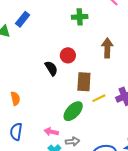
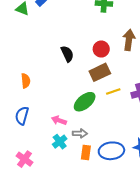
red circle: (68, 55) -> (101, 49), moved
brown rectangle: (84, 82) -> (100, 72), turned 54

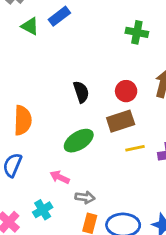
orange semicircle: (26, 81) -> (23, 120), size x1.5
green ellipse: (85, 102) -> (79, 141), moved
cyan cross: (60, 142) -> (43, 210), moved

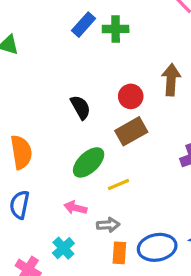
blue rectangle: (59, 16) -> (84, 25), moved
green cross: (137, 32) -> (116, 29), moved
yellow line: (135, 148) -> (118, 185), moved

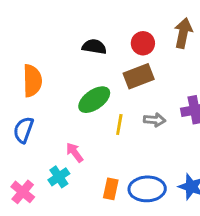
black semicircle: (81, 107) -> (94, 47), turned -60
yellow line: (118, 185) -> (119, 124), turned -65
pink arrow: (75, 208) -> (75, 152), moved, turned 30
gray arrow: (108, 225) -> (155, 120), moved

